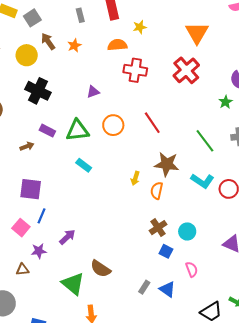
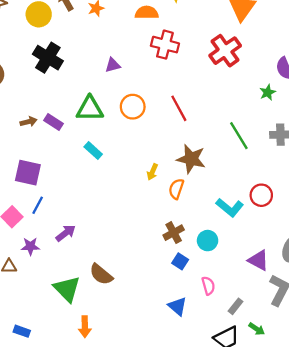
purple rectangle: (47, 131) -> (53, 122), moved
cyan L-shape: (202, 181) -> (230, 208), moved
gray rectangle: (144, 287) -> (236, 306), moved

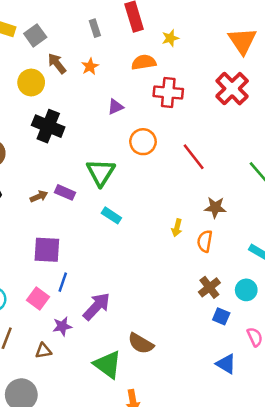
purple triangle: (113, 65) -> (115, 107), moved
orange circle: (133, 107) -> (143, 142), moved
green triangle: (90, 109) -> (101, 172), turned -48
brown star: (191, 159) -> (215, 207), size x0.7
purple arrow: (66, 233) -> (97, 306), size x1.4

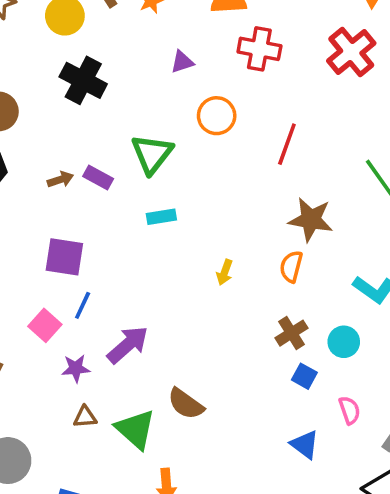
red line: (194, 157) -> (287, 144), turned 52
brown star: (215, 207) -> (311, 220), size x1.4
cyan rectangle: (111, 215) -> (161, 217), turned -48
yellow arrow: (177, 228) -> (225, 272), moved
brown triangle: (43, 351) -> (85, 417), moved

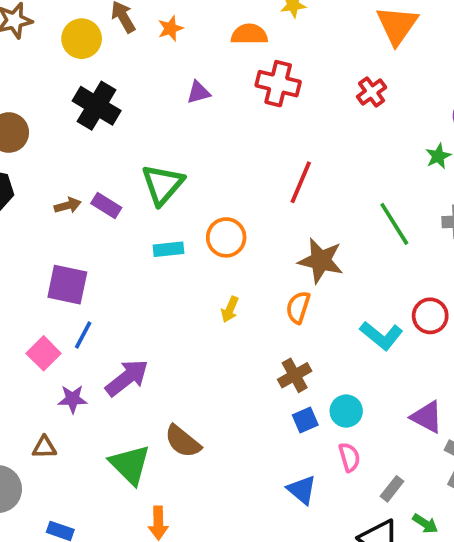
red cross: (351, 52) -> (372, 92), size x0.6
orange circle: (217, 116) -> (226, 237), moved
cyan circle: (344, 342) -> (346, 411), moved
blue square: (304, 376) -> (305, 420), turned 35
brown triangle: (85, 417) -> (44, 447), moved

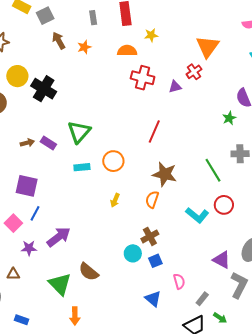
yellow circle: (82, 39) -> (17, 76), moved
purple triangle: (199, 92) -> (175, 87), moved
red cross: (372, 92) -> (194, 72), moved
green line: (394, 224) -> (213, 170), moved
cyan circle: (346, 411) -> (133, 253), moved

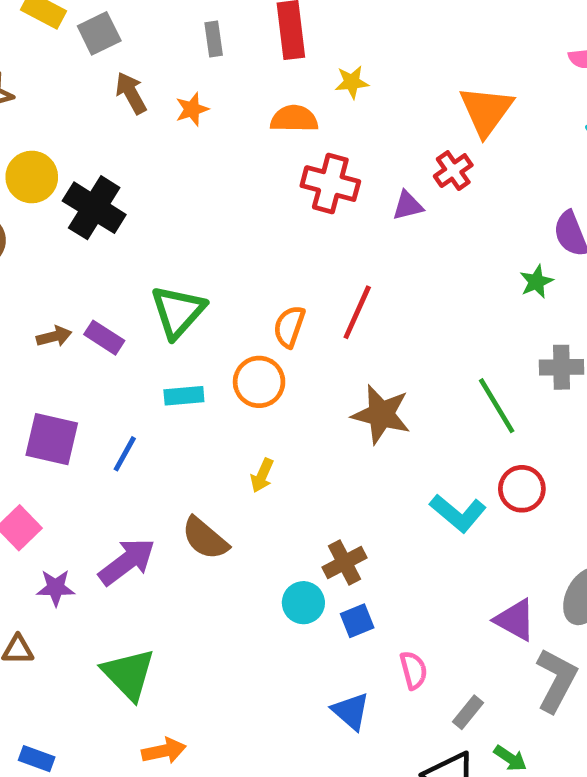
orange semicircle: (152, 200) -> (289, 327), moved
blue line: (35, 213) -> (125, 454), moved
brown semicircle: (89, 272) -> (205, 538), moved
orange arrow: (75, 316) -> (164, 751), turned -102

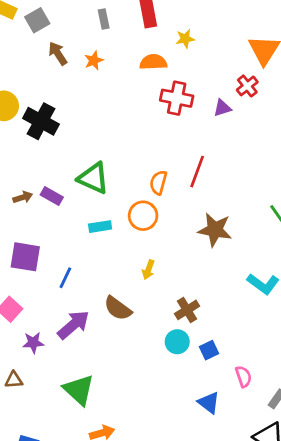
green triangle: (178, 312) -> (93, 178), turned -44
blue line: (125, 454) -> (65, 278), moved
brown cross: (344, 562) -> (187, 310), moved

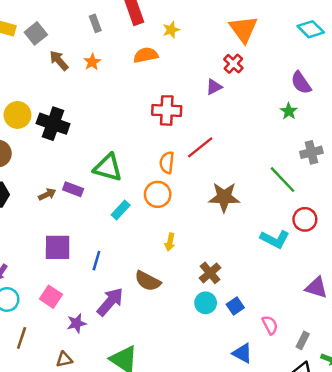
red cross: (177, 98) -> (167, 110), moved
red line: (197, 172) -> (200, 147), turned 40
cyan rectangle: (100, 227) -> (121, 210), turned -30

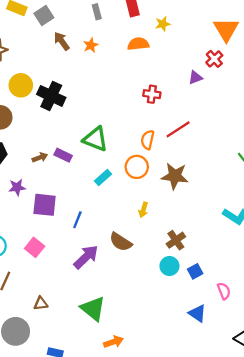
red cross: (167, 110) -> (152, 94), size x0.7
brown star: (224, 197) -> (175, 176), moved
purple star: (77, 323) -> (17, 187), moved

